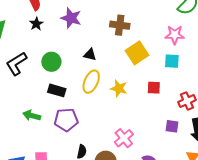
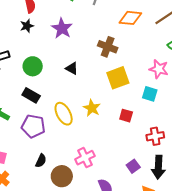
yellow ellipse: (91, 82) -> (64, 114), moved, turned -65
purple square: (172, 126) -> (133, 166), moved, turned 32

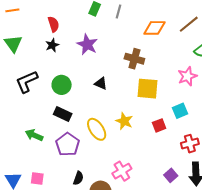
pink star: (159, 69) -> (187, 76), turned -30
yellow square: (118, 78) -> (147, 89), turned 30
cyan square: (150, 94) -> (180, 111), moved, turned -35
red square: (126, 116) -> (159, 125), turned -32
purple pentagon: (33, 126) -> (68, 144), turned 30

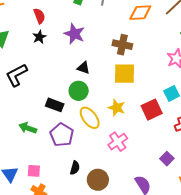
black triangle: (101, 83) -> (83, 68), moved
green circle: (62, 85) -> (79, 91), moved
yellow square: (147, 89) -> (124, 74), moved
red square: (159, 125) -> (152, 110), size x1.5
pink cross: (122, 171) -> (118, 142), moved

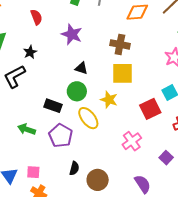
black star: (39, 37) -> (30, 52), moved
yellow star: (117, 108) -> (109, 100), moved
pink cross: (118, 142) -> (132, 141), moved

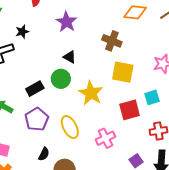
yellow square: (122, 73) -> (123, 72), moved
yellow star: (109, 100) -> (91, 93), size x1.4
black rectangle: (53, 106) -> (35, 89), turned -60
yellow ellipse: (88, 118) -> (70, 127), moved

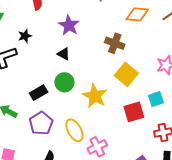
black triangle: (70, 57) -> (64, 54), moved
yellow square: (123, 72) -> (126, 74), turned 30
pink cross: (105, 138) -> (97, 147), moved

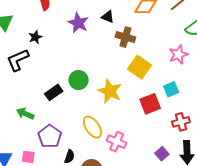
black triangle: (64, 54) -> (108, 17), moved
purple pentagon: (41, 123) -> (50, 136), moved
pink cross: (97, 147) -> (117, 142), turned -36

